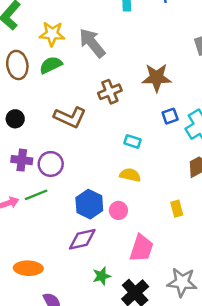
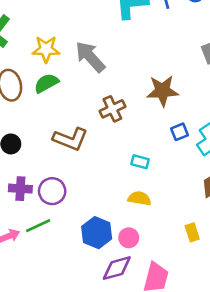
purple diamond: (82, 239) -> (117, 268), moved

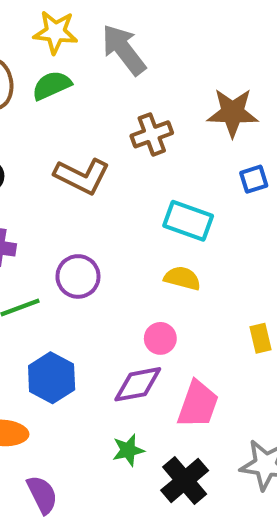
cyan rectangle: (140, 162) -> (188, 221), size x1.6
purple circle: (52, 191) -> (78, 276), moved
blue hexagon: (97, 233) -> (52, 378), moved

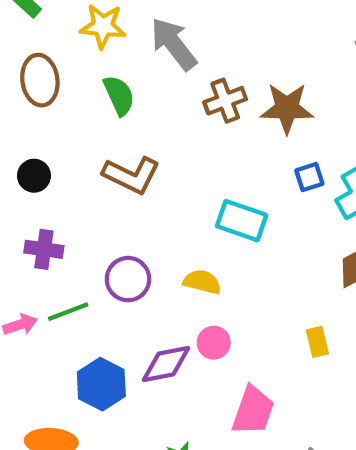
green semicircle: (52, 85) -> (119, 95), moved, turned 90
brown cross: (152, 134) -> (225, 101), moved
yellow semicircle: (182, 278) -> (202, 282), moved
purple diamond: (138, 384) -> (166, 364), moved

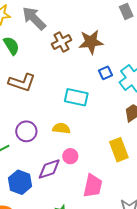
yellow rectangle: (317, 342) -> (119, 150), size x1.6

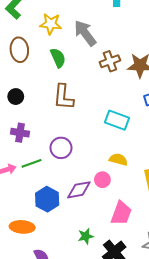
brown L-shape: (22, 82) -> (63, 97), turned 68
yellow semicircle: (61, 128) -> (118, 159), moved

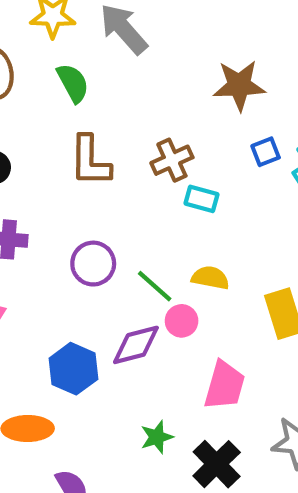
brown cross: (110, 61) -> (172, 160), moved
cyan rectangle: (117, 120) -> (201, 199), size x0.7
green line: (31, 163) -> (155, 286), moved, turned 66

